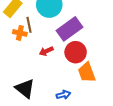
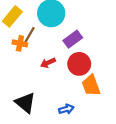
brown line: (29, 25) -> (30, 35), turned 42
purple rectangle: (69, 29) -> (73, 39), size x0.7

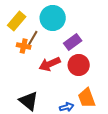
red arrow: (48, 63) -> (50, 64), size x1.5
orange trapezoid: (91, 85) -> (87, 98), moved

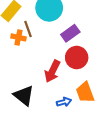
brown line: (33, 38) -> (28, 29), turned -49
red arrow: (50, 64) -> (52, 71), moved, turned -40

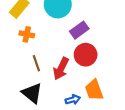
brown line: (28, 29) -> (36, 63), moved

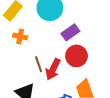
brown line: (36, 63) -> (39, 64), moved

